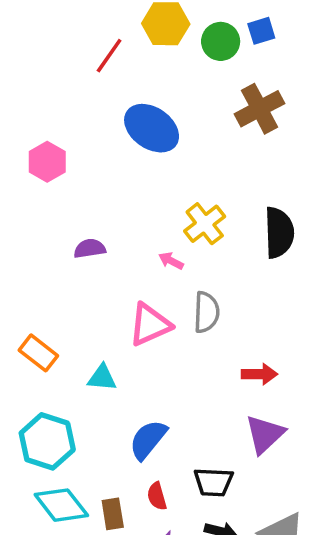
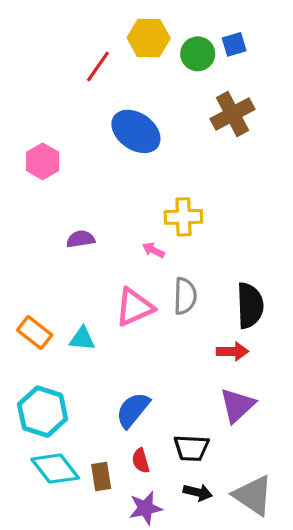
yellow cross: (205, 224) -> (183, 217), turned 36
black semicircle: (279, 233) -> (250, 306), moved
cyan triangle: (102, 378) -> (82, 339), moved

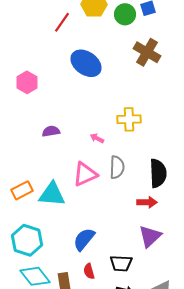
brown cross: (233, 114) -> (147, 52), turned -32
yellow cross: (183, 217) -> (129, 119), moved
orange rectangle: (35, 332) -> (22, 190), turned -65
cyan triangle: (82, 339) -> (52, 194), size x1.6

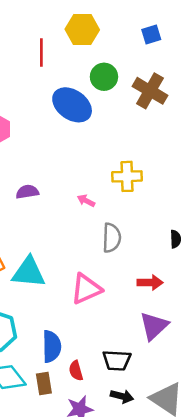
green circle: (125, 14) -> (104, 77), moved
red line: (62, 22) -> (41, 52), turned -35
black semicircle: (158, 173) -> (176, 239), moved, size x0.5
pink triangle: (85, 174) -> (86, 289), moved
blue semicircle: (84, 239) -> (52, 346), moved, turned 140

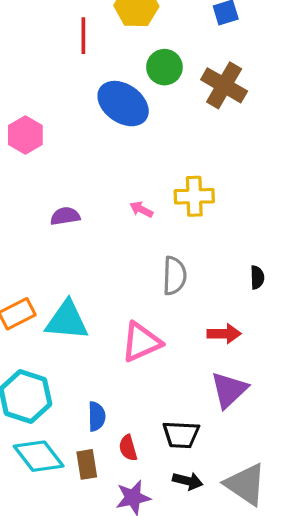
pink arrow: (86, 201) -> (141, 209), moved
blue semicircle: (52, 346) -> (97, 416), size x0.7

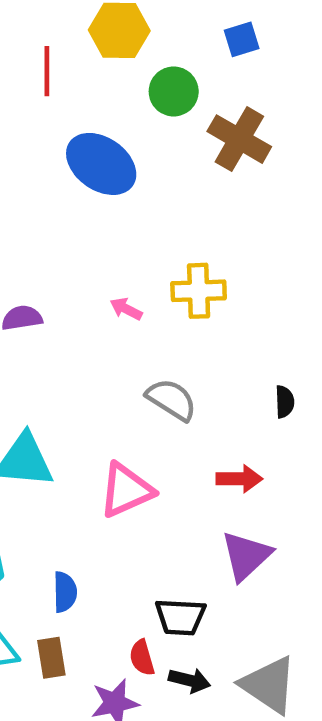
green circle: (164, 67) -> (174, 91), moved
gray semicircle: (174, 276) -> (171, 399), turned -60
red semicircle: (128, 448) -> (142, 658), moved

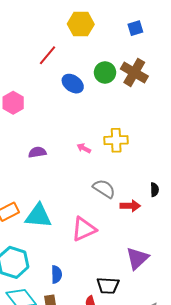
red line: (47, 71) -> (47, 55), moved, turned 40
green circle: (174, 91) -> (105, 72), moved
blue ellipse: (101, 164) -> (73, 84), size x0.7
red arrow: (239, 479) -> (130, 206), moved

